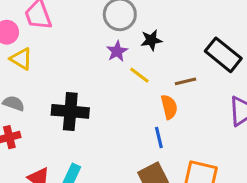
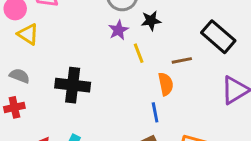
yellow line: (139, 75) -> (139, 53), turned 30

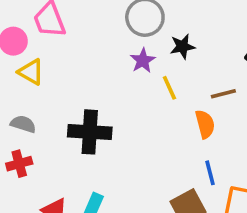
blue line: (155, 112) -> (210, 173), moved

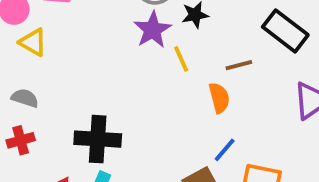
purple star: (143, 60) -> (153, 30), size x1.4
black cross: (90, 132) -> (98, 139), moved
blue line: (210, 173) -> (225, 150), turned 55

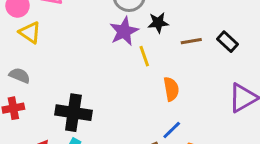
black rectangle: (285, 31) -> (227, 42), size x0.6
brown line: (239, 65) -> (191, 41), moved

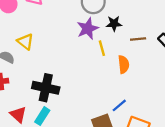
yellow triangle: (30, 33) -> (25, 42), moved
orange semicircle: (171, 89) -> (124, 64), moved

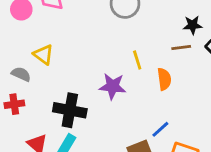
black star: (114, 24) -> (193, 25), moved
purple star: (88, 29) -> (113, 86), moved, turned 30

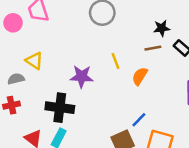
gray semicircle: (21, 74) -> (16, 79), turned -35
orange semicircle: (164, 79) -> (140, 76), turned -138
purple star: (113, 86) -> (82, 77), moved

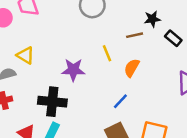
brown line: (153, 48) -> (135, 35), moved
blue line: (139, 120) -> (120, 101), moved

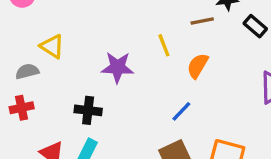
black cross: (52, 102) -> (88, 110), size x0.7

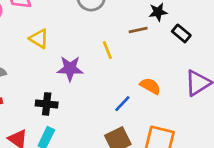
yellow triangle: (52, 46) -> (39, 39), moved
orange semicircle: (198, 66) -> (150, 86), moved, turned 90

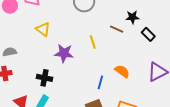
brown line: (138, 30) -> (117, 29), turned 32
blue line: (122, 104) -> (100, 82), turned -32

